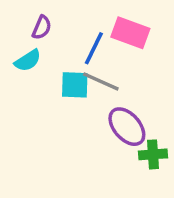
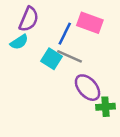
purple semicircle: (42, 27) -> (29, 19), size x1.5
cyan square: (75, 85) -> (52, 59), turned 30

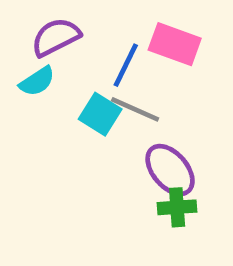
purple semicircle: (29, 19) -> (56, 37), turned -140
green cross: (106, 107) -> (177, 207), moved

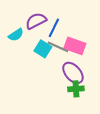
purple semicircle: (56, 37) -> (36, 21), moved
pink rectangle: (175, 44) -> (75, 46), moved

